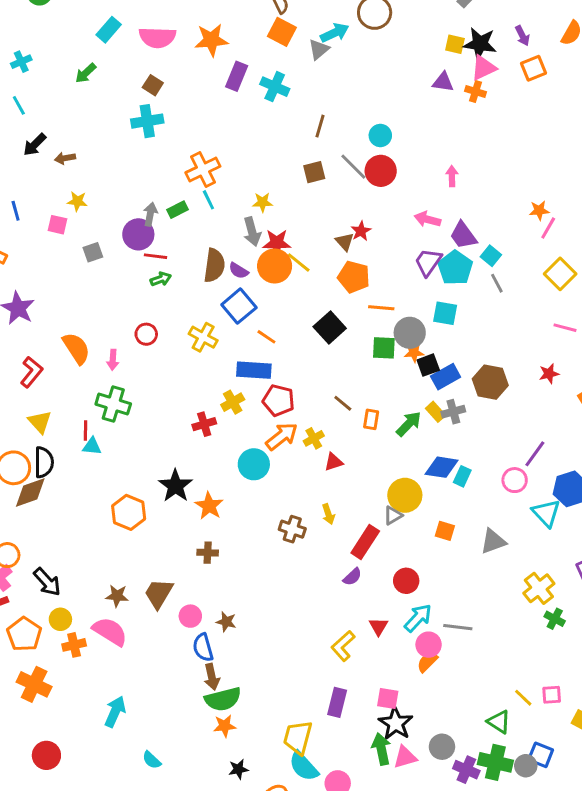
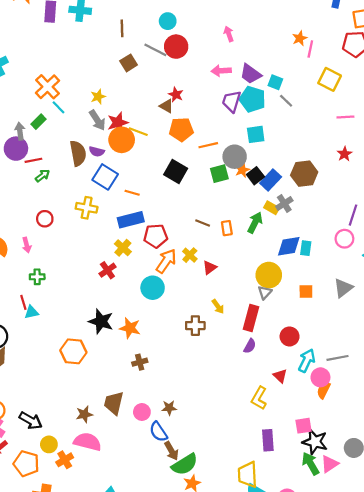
green cross: (113, 404) -> (37, 277), size x0.6

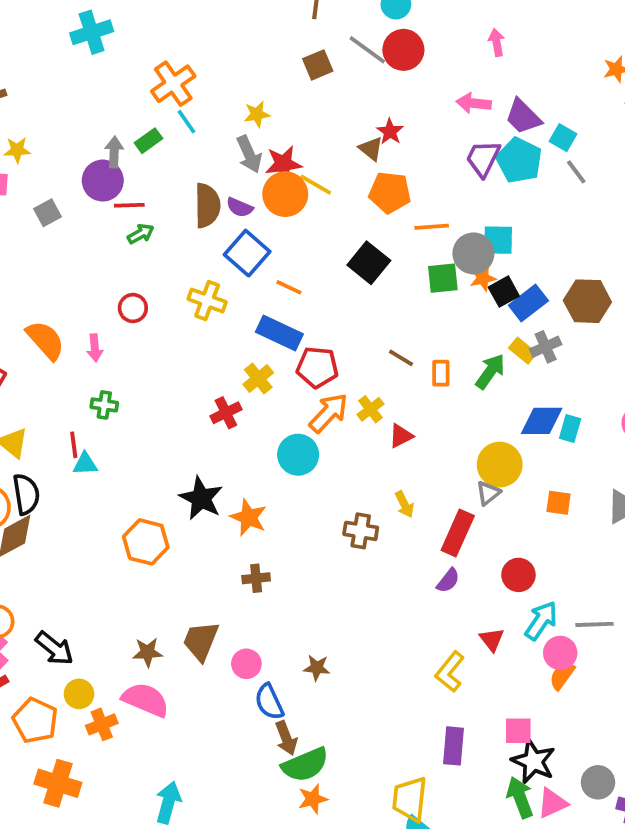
cyan square: (256, 134) -> (498, 240), moved
blue rectangle: (131, 220) -> (279, 333), turned 30
brown star: (169, 408) -> (317, 668), moved

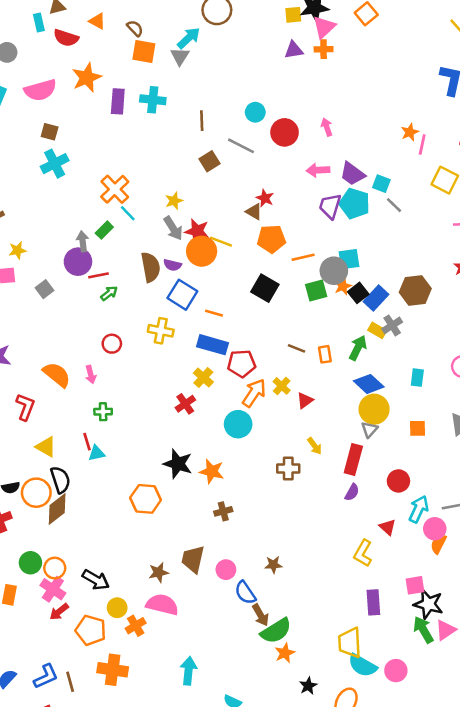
red circle: (403, 50) -> (285, 132), moved
red star: (283, 164) -> (197, 231), turned 30
blue diamond: (542, 421) -> (369, 384), moved, turned 52

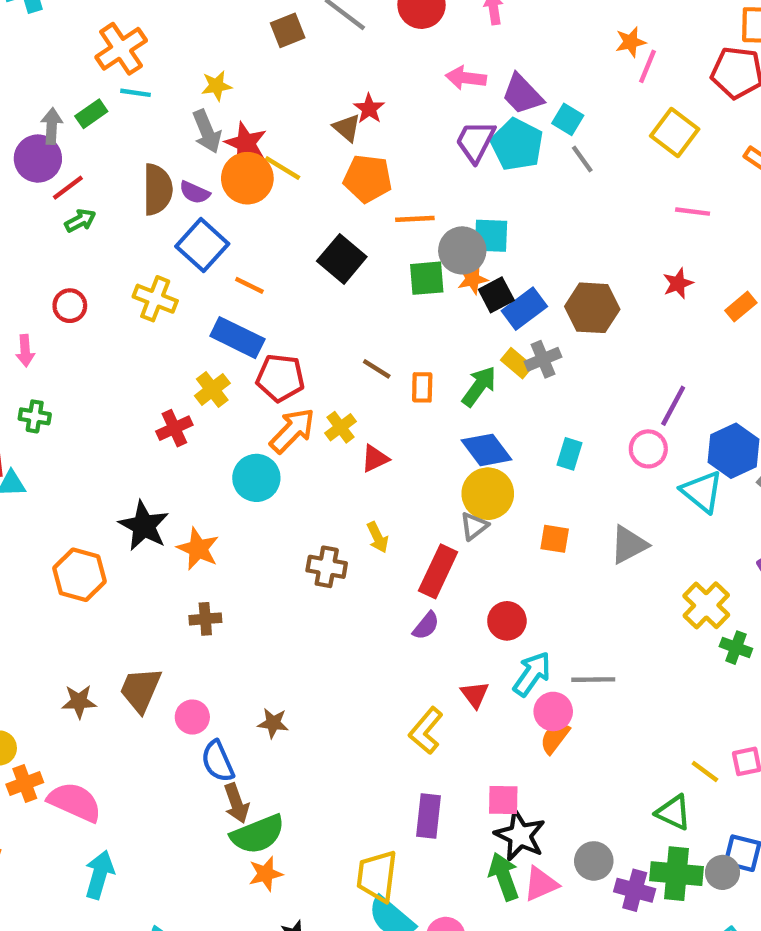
cyan line: (128, 213) -> (135, 93), turned -48
red line: (98, 275) -> (68, 188), turned -36
pink semicircle: (162, 604) -> (75, 802), moved

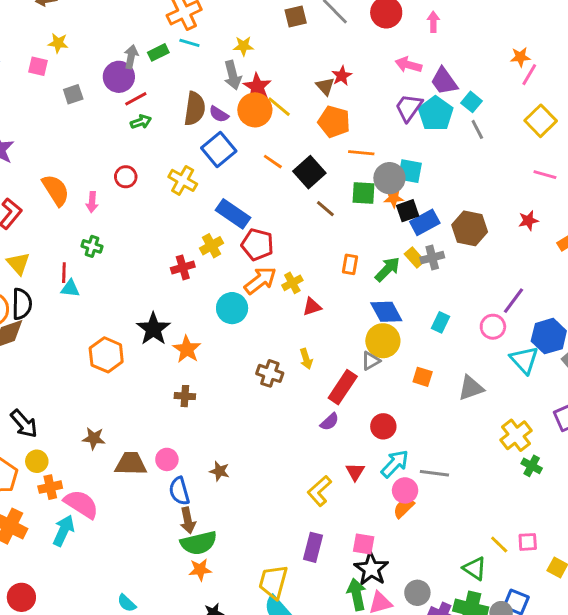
orange line: (249, 285) -> (273, 162), moved
brown line: (377, 369) -> (325, 209), moved
brown trapezoid: (140, 690) -> (131, 464), moved, turned 60
cyan arrow: (99, 875) -> (64, 531), moved

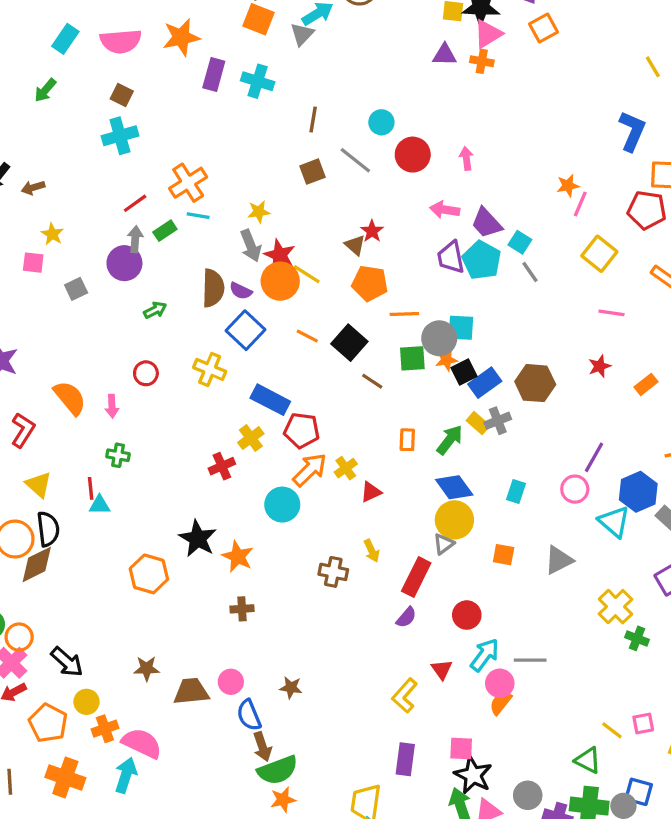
yellow star: (58, 43) -> (52, 234), turned 30
red line: (136, 99) -> (135, 203), moved
purple trapezoid: (409, 108) -> (451, 257), turned -40

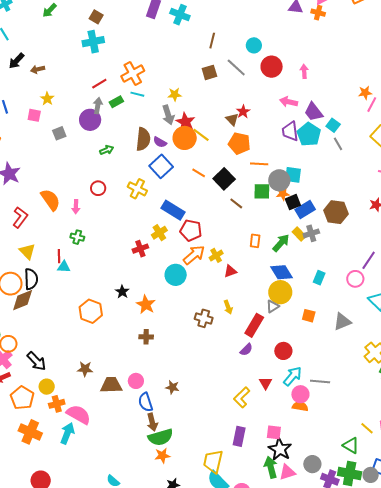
black star: (198, 539) -> (122, 292), size x0.6
orange semicircle: (501, 703) -> (300, 406), turned 56

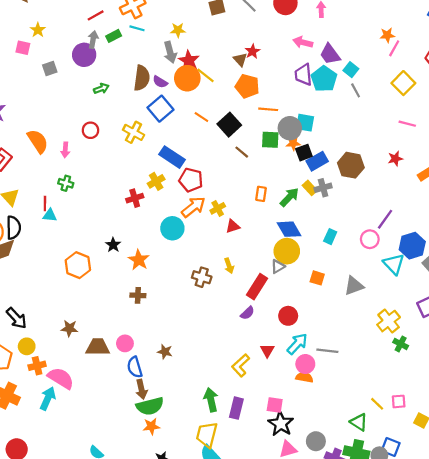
green arrow: (271, 467) -> (211, 400), moved

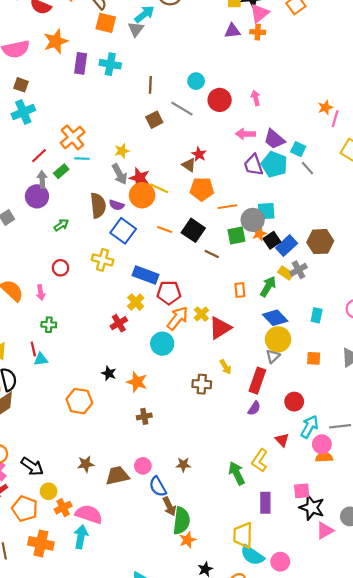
red triangle: (233, 226) -> (220, 328), size x1.6
green arrow: (211, 400) -> (237, 473), moved
green semicircle: (150, 406) -> (181, 521), turned -56

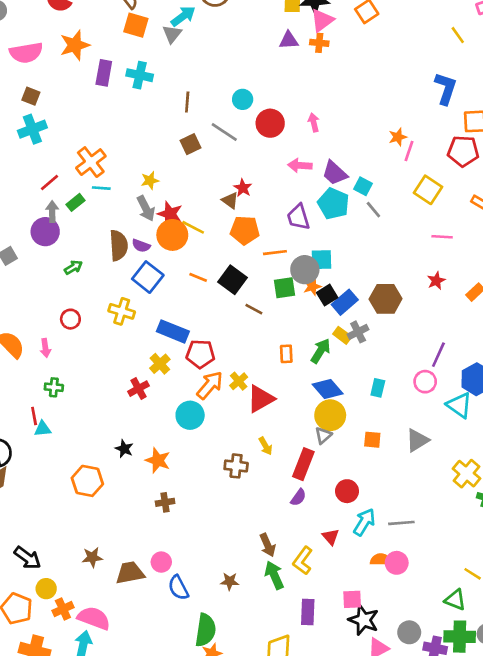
purple trapezoid: (254, 165) -> (298, 217), moved
pink circle: (322, 444) -> (397, 563), moved
brown star: (183, 465) -> (230, 581), moved
brown arrow: (169, 506) -> (268, 545), moved

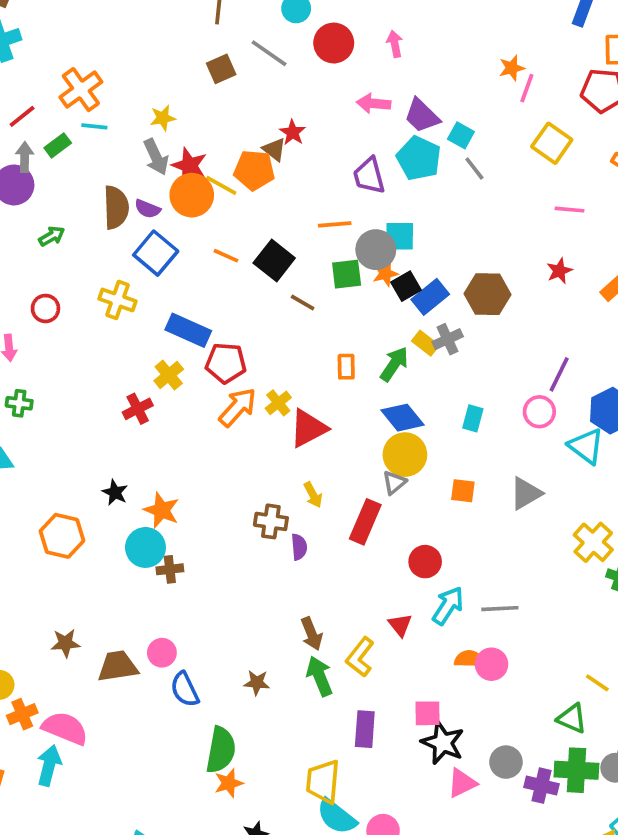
orange pentagon: (245, 230) -> (254, 170), moved
cyan circle: (190, 415) -> (145, 547), moved
purple semicircle: (298, 497) -> (299, 547), moved, turned -42

